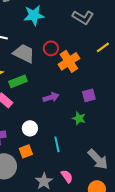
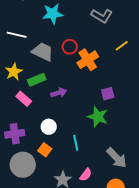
purple arrow: (51, 97) -> (59, 93), moved
green star: (79, 118) -> (98, 117), size x1.5
orange square: (26, 151) -> (45, 150), turned -32
pink semicircle: (67, 176) -> (86, 175), turned 72

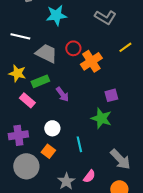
yellow star: (14, 72) -> (17, 73), turned -30
purple arrow: (59, 93) -> (62, 94), turned 70

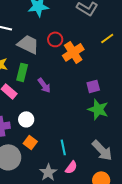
green rectangle: (40, 81) -> (22, 72), turned -54
green star: (101, 118) -> (98, 109), moved
white circle: (52, 128) -> (26, 119), moved
cyan line: (79, 144) -> (63, 147), moved

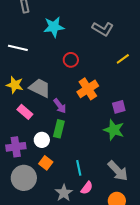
gray trapezoid: (28, 44) -> (40, 88), moved
orange cross: (73, 52) -> (88, 89), moved
green rectangle: (22, 72) -> (59, 129), moved
purple square: (93, 86) -> (119, 107), moved

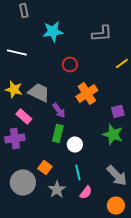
gray L-shape: (103, 29) -> (102, 33), turned -35
white circle: (42, 140) -> (75, 144), moved
purple cross: (16, 147) -> (15, 138), moved
gray star: (64, 193) -> (57, 189), moved

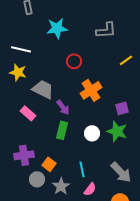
yellow star: (14, 89) -> (18, 72), moved
purple cross: (15, 138) -> (24, 155), moved
white circle: (75, 144) -> (92, 133), moved
gray circle: (23, 182) -> (37, 179), moved, size x0.6

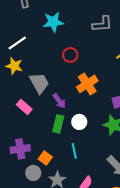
white line: (21, 49) -> (17, 43), turned -48
gray trapezoid: (43, 89) -> (39, 83), turned 35
white circle: (92, 133) -> (79, 122), moved
cyan line: (82, 169) -> (74, 151), moved

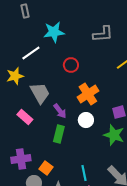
white line: (17, 43) -> (31, 53), moved
yellow star: (14, 66) -> (15, 76), turned -30
white circle: (79, 122) -> (86, 120), moved
cyan line: (74, 151) -> (84, 173), moved

